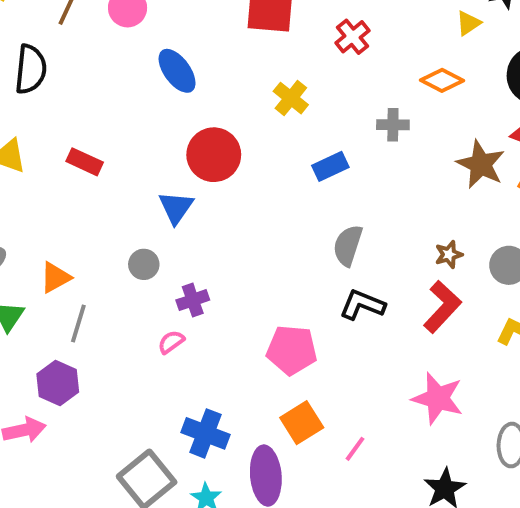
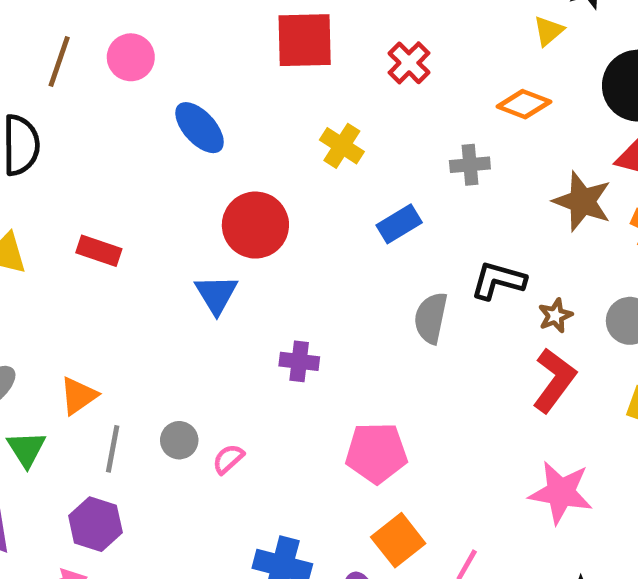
gray circle: (144, 264) -> (179, 440), moved
purple cross: (193, 300) -> (299, 361), moved, turned 32
black L-shape: (362, 305) -> (498, 280), moved

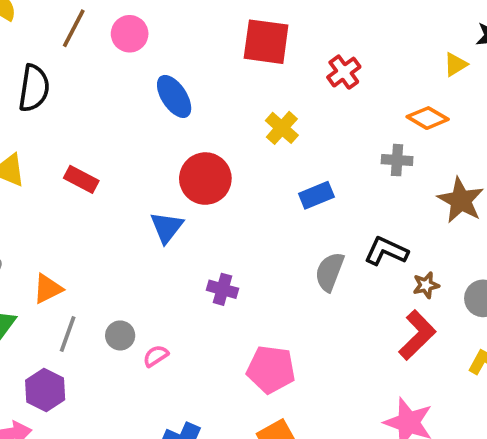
gray cross: (470, 165) -> (397, 160), moved

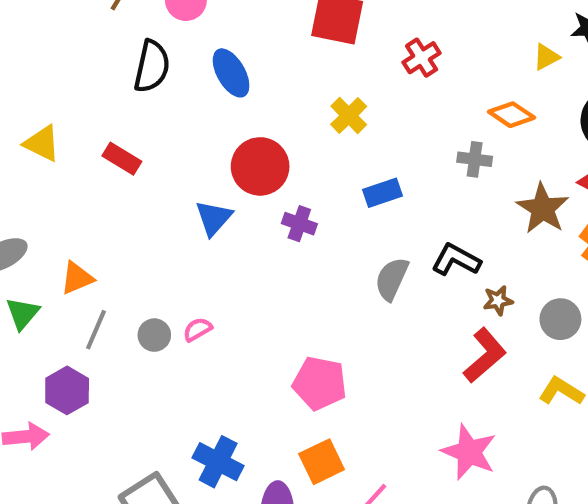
black semicircle: (34, 88) -> (152, 66), moved
purple cross: (223, 289) -> (299, 224), moved
pink semicircle: (156, 356) -> (197, 329), moved

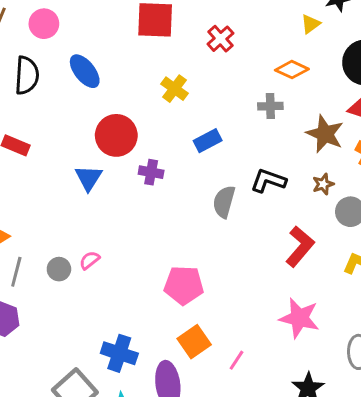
brown star: (498, 300) -> (323, 184), moved

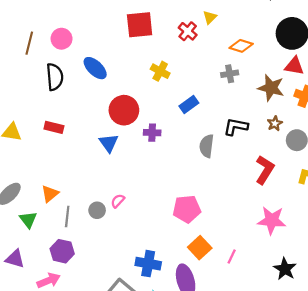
yellow triangle: (311, 24) -> (210, 17), moved

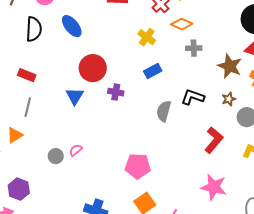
orange diamond: (241, 46) -> (182, 24), moved
yellow cross: (160, 71) -> (147, 37), moved
gray line: (67, 217) -> (28, 107), moved

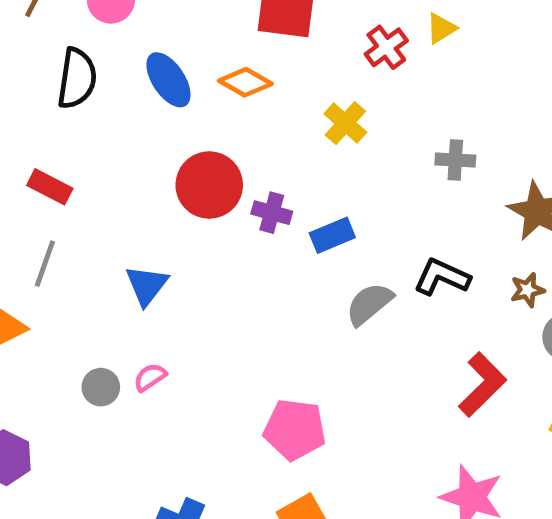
orange diamond: (182, 24) -> (245, 82), moved
blue rectangle: (153, 71) -> (332, 235), moved
purple cross: (116, 92) -> (272, 213), moved
blue triangle: (75, 96) -> (147, 285), moved
gray semicircle: (164, 111) -> (369, 304), turned 30

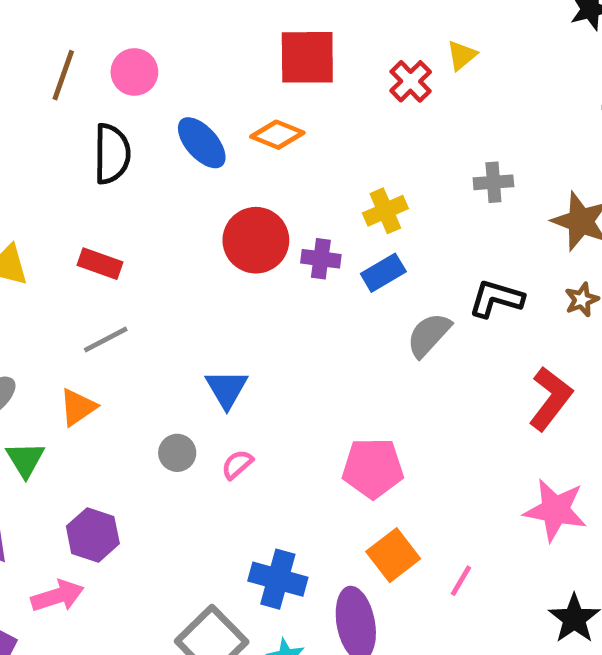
yellow cross: (345, 123) -> (385, 211), moved, turned 33
gray line: (45, 264) -> (106, 339), turned 51
blue triangle: (147, 285) -> (227, 389), moved
pink semicircle: (150, 377) -> (237, 464), moved

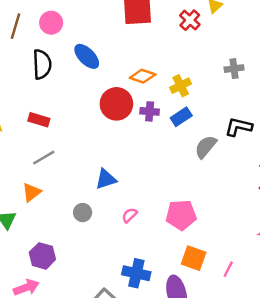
orange diamond: (277, 135) -> (143, 76), moved
blue triangle: (227, 389) -> (106, 179), turned 45
pink semicircle: (237, 464) -> (130, 215), moved
orange square: (393, 555) -> (194, 258), turned -30

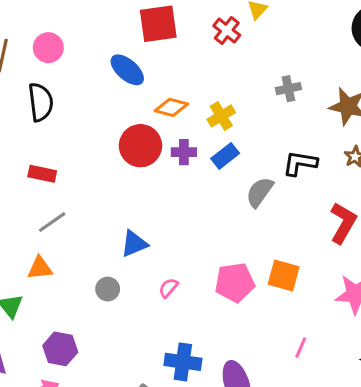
blue ellipse: (87, 56) -> (127, 70), moved
orange triangle: (32, 192) -> (40, 268), turned 36
orange square: (194, 258) -> (284, 276), moved

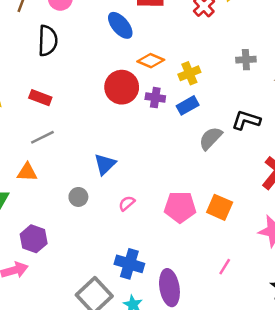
blue triangle: (134, 244) -> (105, 164), turned -30

